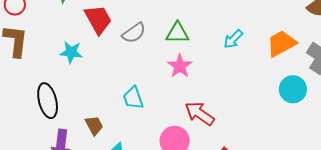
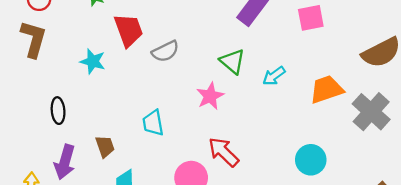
green triangle: (177, 33) -> (232, 61), moved, turned 30
cyan circle: (293, 89) -> (311, 160), moved
black ellipse: (48, 101) -> (58, 111), size x0.7

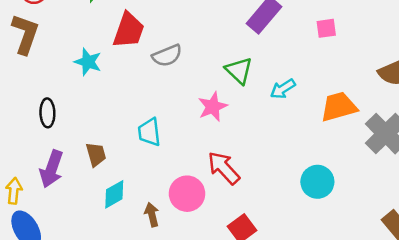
pink square: (311, 18) -> (326, 28), size x0.7
red trapezoid: (128, 30) -> (129, 30), turned 36

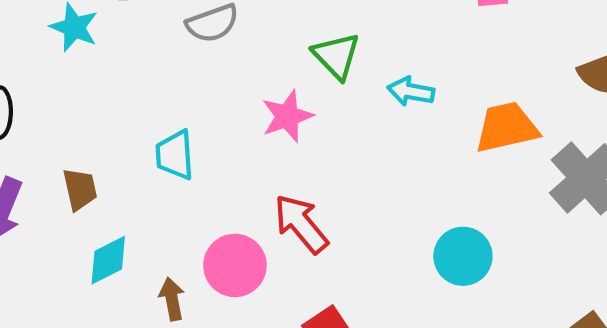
cyan arrow: (283, 89) -> (411, 91), turned 40

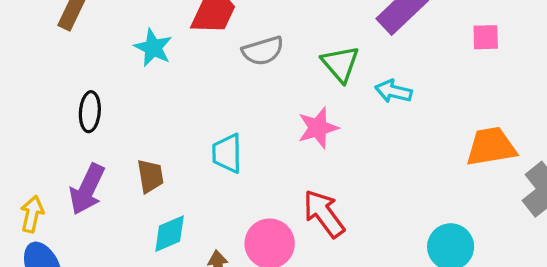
green triangle: (336, 56) -> (340, 64), moved
cyan arrow: (411, 91) -> (393, 91), moved

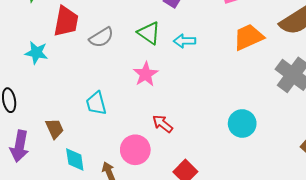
orange trapezoid: (491, 147) -> (248, 37), moved
red arrow: (324, 214) -> (162, 124), size x0.7
cyan diamond: (170, 234) -> (75, 159), turned -60

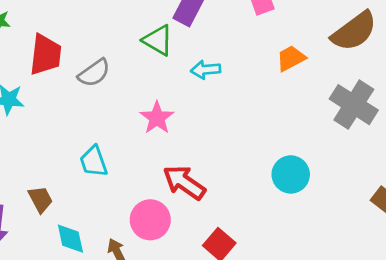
green triangle: (149, 33) -> (158, 40), moved
orange trapezoid: (248, 37) -> (291, 58), size x0.7
red arrow: (162, 124) -> (184, 182), size x1.5

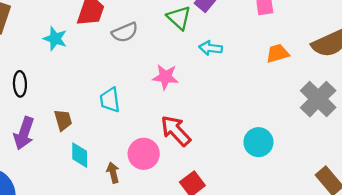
pink star: (157, 118) -> (165, 77), turned 30

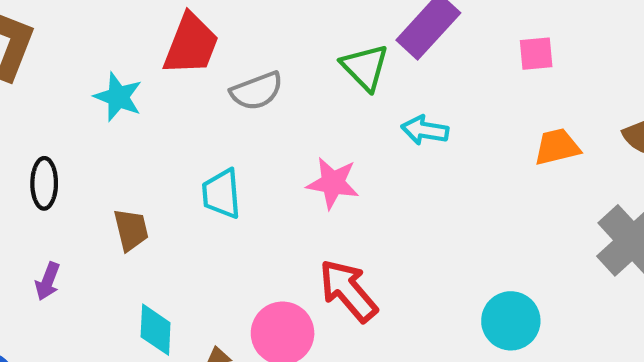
cyan trapezoid: (110, 100) -> (221, 194), moved
brown trapezoid: (63, 120) -> (131, 230), moved
purple arrow: (24, 133) -> (48, 281), size x0.6

